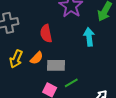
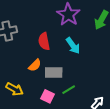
cyan arrow: (89, 37) -> (73, 46), moved, turned 150
yellow arrow: (16, 59) -> (15, 89), moved, turned -84

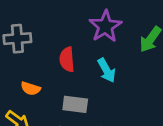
orange semicircle: (35, 65) -> (31, 89), moved, turned 56

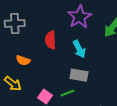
gray rectangle: (75, 104) -> (79, 75), moved

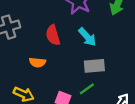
orange semicircle: (23, 60) -> (38, 62), moved

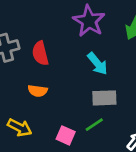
red semicircle: (53, 35) -> (40, 53), moved

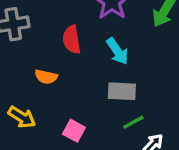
red semicircle: (40, 53) -> (72, 40), moved
green line: (94, 125) -> (133, 122), moved

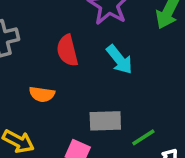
gray rectangle: (122, 91) -> (105, 121), moved

